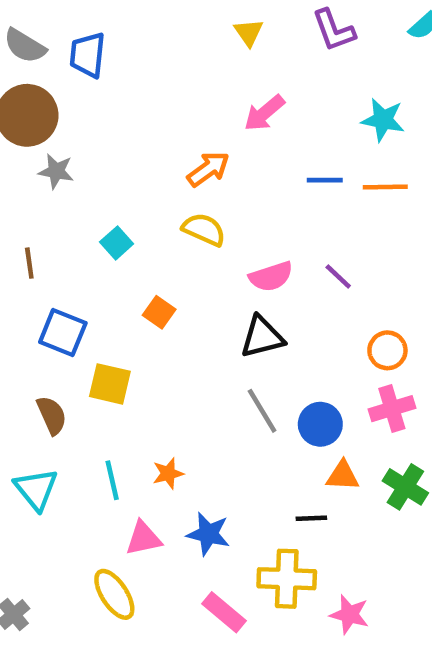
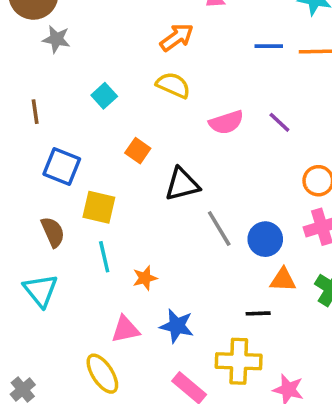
black triangle: (262, 337) -> (182, 184), moved
cyan line: (112, 480) -> (104, 257), moved

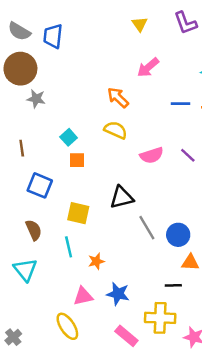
orange arrow: (177, 37) -> (118, 98), turned -100
orange square: (138, 151) -> (77, 160), moved, turned -35
yellow square: (99, 207) -> (78, 213), moved

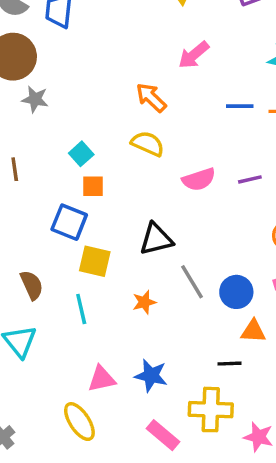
purple line: (188, 155) -> (250, 179), turned -56
blue square: (40, 185) -> (69, 222), moved
orange star: (96, 261) -> (144, 302), moved

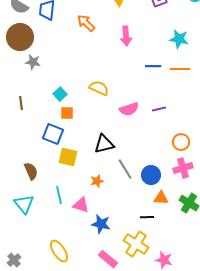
pink arrow: (194, 55) -> (126, 36), turned -54
orange arrow: (151, 98) -> (86, 23), moved
cyan line: (81, 309) -> (59, 195), moved
pink triangle: (102, 379) -> (81, 205), moved, turned 30
yellow cross: (211, 410) -> (136, 244), turned 30

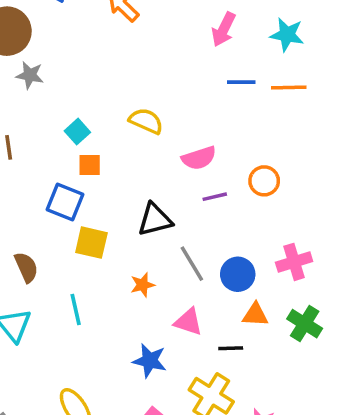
pink arrow: (126, 36) -> (224, 29), moved, turned 30
purple line: (159, 109) -> (215, 197), moved
orange circle: (181, 142) -> (264, 181), moved
pink triangle: (81, 205) -> (188, 322), moved

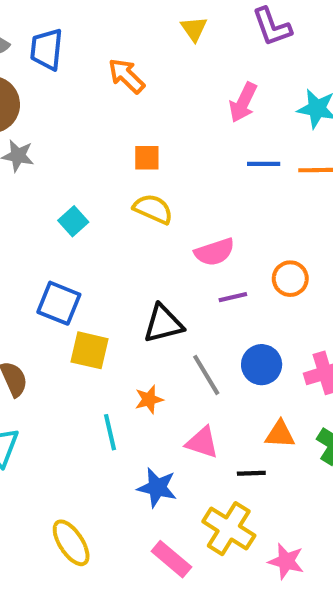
orange square: (90, 165) -> (147, 158), moved
blue circle: (238, 274) -> (262, 365), moved
cyan line: (76, 309) -> (110, 432), moved

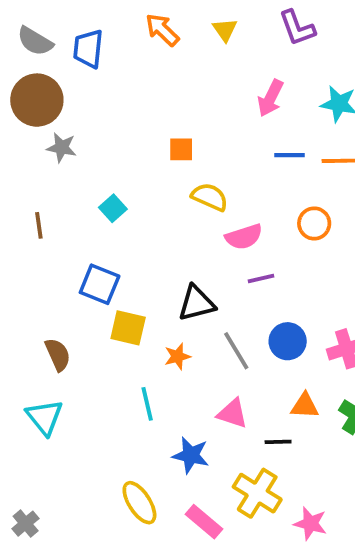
orange arrow: (126, 76) -> (162, 30), moved
yellow semicircle: (153, 209) -> (210, 197), moved
orange circle: (290, 279) -> (314, 223), moved
orange star: (149, 399) -> (177, 356), moved
yellow ellipse: (71, 543) -> (139, 503), moved

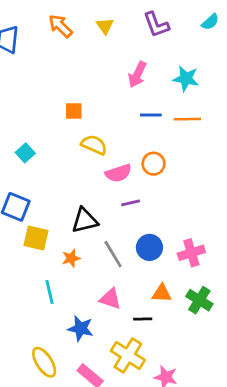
orange circle: (314, 223) -> (154, 164), moved

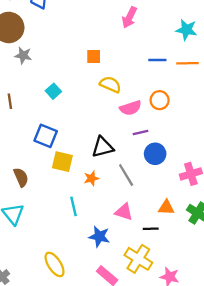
pink arrow: (137, 75) -> (129, 17), moved
blue circle: (149, 247) -> (155, 154), moved
yellow ellipse: (44, 362) -> (55, 264), moved

